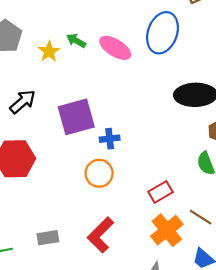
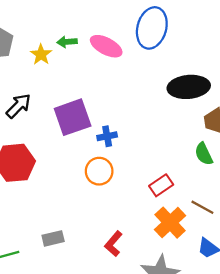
green arrow: (76, 41) -> (67, 42), turned -30
red L-shape: (101, 235) -> (113, 244), moved, size x0.7

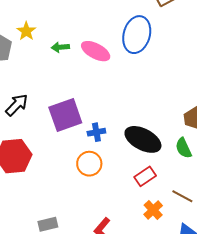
yellow star: (41, 55) -> (26, 31), moved
black ellipse: (189, 87) -> (143, 139), moved, turned 33
orange cross: (170, 223) -> (153, 210), size x0.7

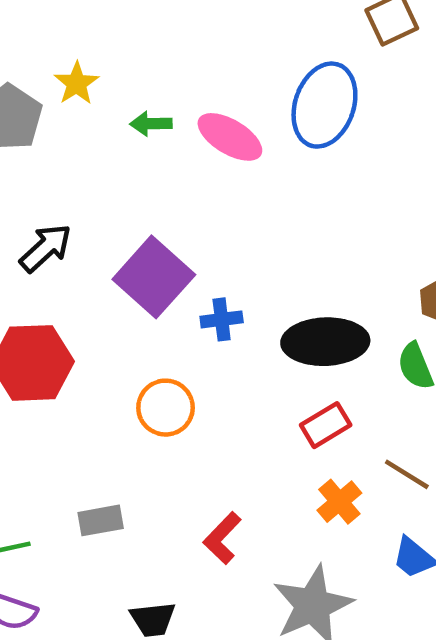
purple square: (65, 115) -> (154, 277), turned -32
black ellipse: (143, 139) -> (325, 342), turned -33
orange circle: (89, 164) -> (166, 408), moved

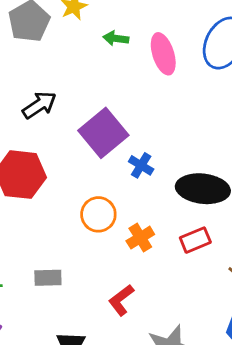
pink ellipse: (230, 137) -> (163, 54), turned 33
blue cross: (222, 319) -> (141, 165), turned 30
orange cross: (339, 502) -> (140, 238), moved

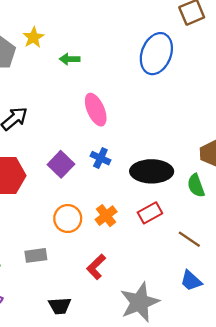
pink ellipse: (163, 54) -> (96, 110), moved
purple square: (103, 133) -> (61, 164), moved, size x0.7
orange circle: (98, 214) -> (68, 219), moved

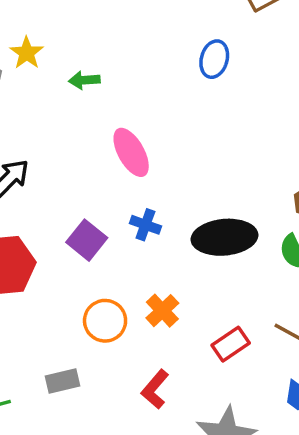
blue ellipse: (156, 54) -> (214, 59), size x0.6
red rectangle: (150, 213) -> (231, 344), moved

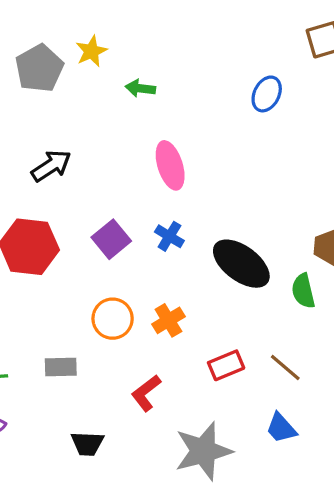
black ellipse: (224, 237) -> (241, 264), turned 30

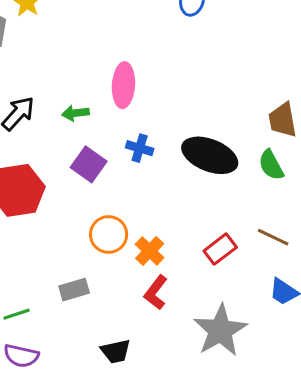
green arrow: (140, 88) -> (75, 113), moved
pink ellipse: (170, 165) -> (123, 85), turned 36
orange cross: (168, 320) -> (150, 251), moved

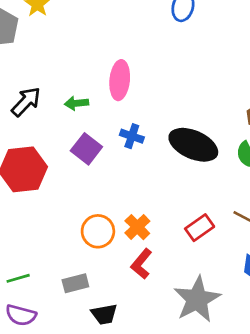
orange circle: (109, 234) -> (98, 231), moved
gray rectangle: (74, 290) -> (75, 283), moved

